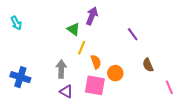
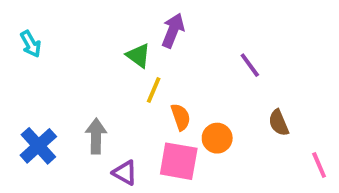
gray arrow: (61, 69) -> (96, 136), moved
blue cross: (20, 77) -> (38, 146), turned 30

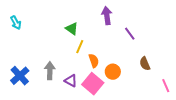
purple arrow: (173, 30) -> (107, 16), moved, turned -30
pink square: (179, 161) -> (93, 84), turned 30
purple triangle: (125, 173) -> (71, 81), moved

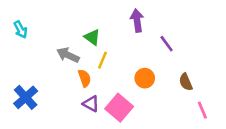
orange semicircle: (94, 61) -> (85, 78), moved
gray arrow: (50, 71) -> (68, 55), moved, turned -66
orange circle: (113, 72) -> (145, 78), moved
pink line: (166, 86) -> (202, 110), moved

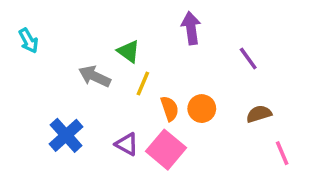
purple line: (167, 44) -> (248, 59), moved
orange semicircle: (85, 78) -> (170, 109), moved
brown semicircle: (186, 82) -> (259, 114), turned 96
blue cross: (26, 97) -> (66, 135), moved

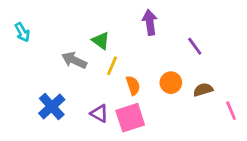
orange circle: (202, 109) -> (171, 83), moved
pink square: (166, 150) -> (130, 118), turned 32
pink line: (282, 153) -> (231, 111), moved

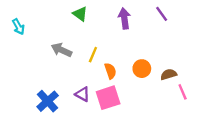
green triangle: (101, 41) -> (80, 14), moved
purple line: (195, 46) -> (162, 14), moved
blue cross: (52, 106) -> (48, 101), moved
pink line: (231, 111) -> (183, 92), moved

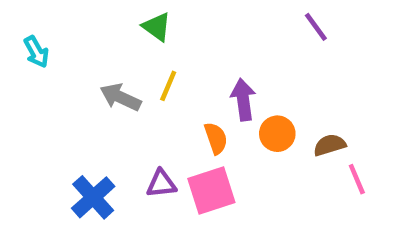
purple arrow: (124, 19) -> (243, 100), moved
yellow line: (93, 55) -> (168, 86), moved
purple triangle: (82, 94) -> (161, 184), turned -35

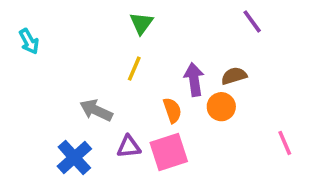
green triangle: (157, 27) -> (141, 23), moved, turned 30
gray arrow: (120, 97) -> (96, 110), moved
brown semicircle: (330, 145) -> (234, 76), moved

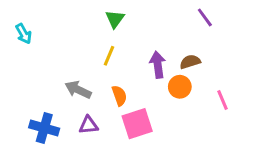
orange semicircle: (172, 110) -> (119, 96), moved
pink line: (285, 143) -> (223, 100), moved
purple triangle: (129, 147) -> (88, 125), moved
blue cross: (74, 157) -> (44, 128), moved, turned -32

